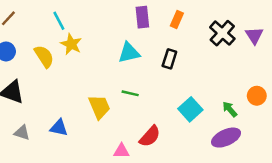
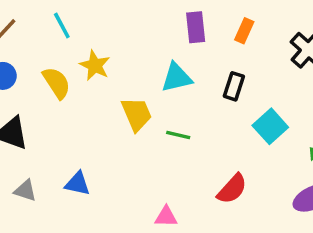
cyan line: (59, 21) -> (62, 25), moved
yellow trapezoid: (99, 107) -> (137, 114), moved
cyan square: (190, 109) -> (270, 126), moved
red semicircle: (150, 136) -> (232, 189), moved

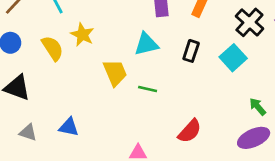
cyan square: (270, 126) -> (233, 58), moved

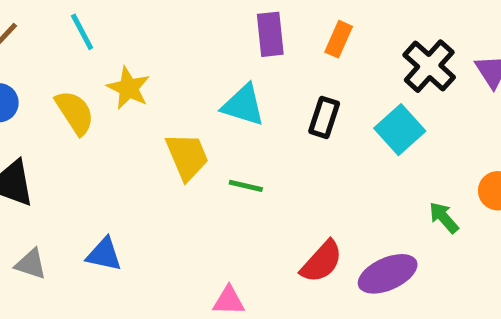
cyan triangle: (146, 44) -> (243, 105), turned 30
purple ellipse: (254, 138) -> (388, 274), moved

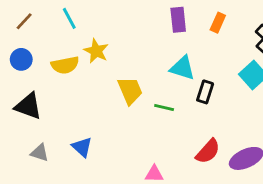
cyan triangle: (243, 105) -> (182, 68), moved
yellow semicircle: (75, 113) -> (65, 65), turned 112
black rectangle: (324, 117) -> (205, 92), moved
blue triangle: (104, 254) -> (82, 147), turned 30

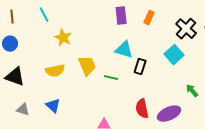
brown line: (24, 21) -> (12, 17), turned -48
yellow semicircle: (65, 65) -> (55, 71), moved
red semicircle: (208, 151) -> (142, 109), turned 126

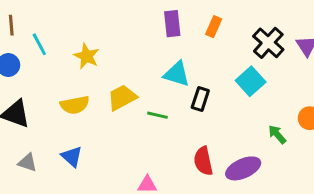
cyan line: (44, 15) -> (39, 44), moved
yellow trapezoid: (87, 66) -> (122, 98), turned -95

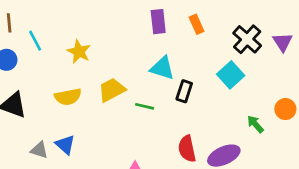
orange rectangle: (214, 27) -> (197, 24), turned -48
gray triangle: (27, 163) -> (39, 150), moved

